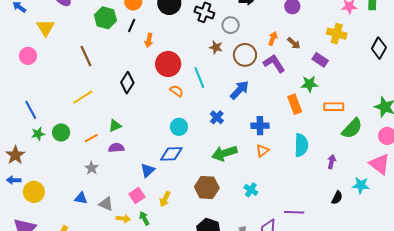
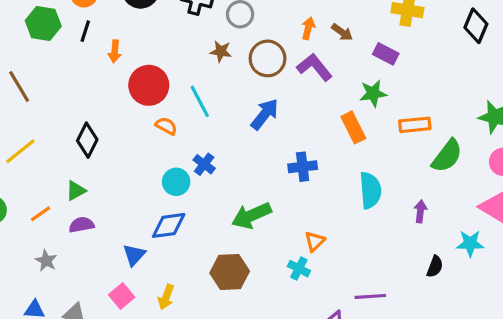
black diamond: (127, 83) -> (87, 140), moved
blue cross: (217, 117) -> (204, 164), moved
orange triangle: (262, 151) -> (315, 241), moved

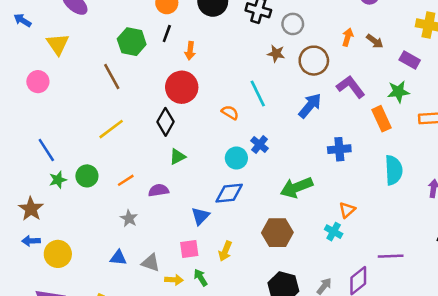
green hexagon: (43, 23) -> (132, 42), moved
purple L-shape: (314, 67) -> (351, 87), moved
red circle: (149, 85) -> (182, 87), moved
green triangle: (76, 191) -> (177, 157), moved
pink square: (122, 296) -> (189, 249), turned 30

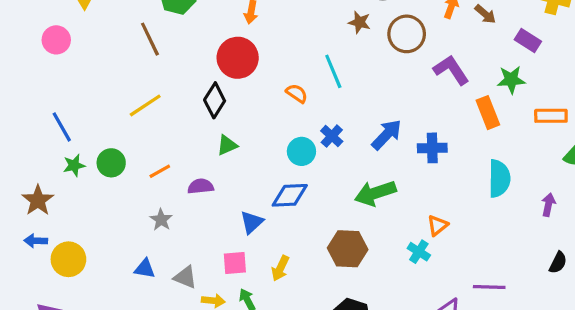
blue arrow: (310, 106) -> (387, 135), moved

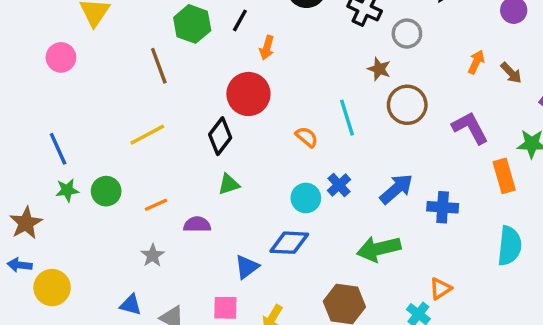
brown circle: (407, 34) -> (407, 105), moved

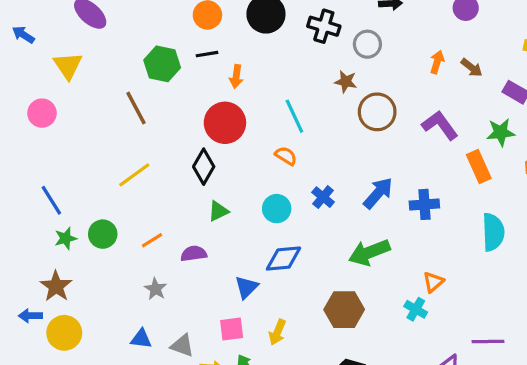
black line: (240, 20) -> (207, 54), turned 60
cyan line: (347, 118) -> (294, 116), moved
cyan circle: (306, 198) -> (277, 209), moved
brown star: (26, 223) -> (56, 286), moved

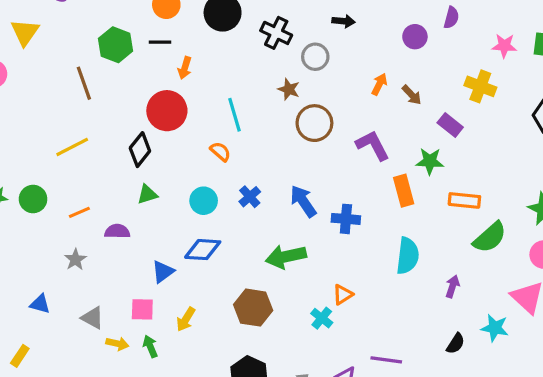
blue arrow: (378, 193) -> (303, 201), turned -84
blue triangle: (141, 339) -> (40, 304), moved

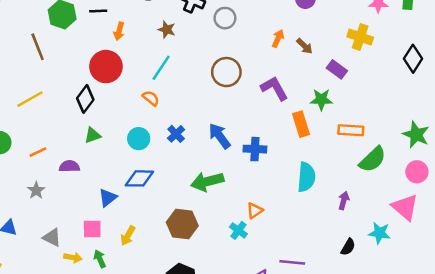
brown star: (289, 89) -> (167, 30), moved
cyan line: (235, 115) -> (161, 68), turned 52

